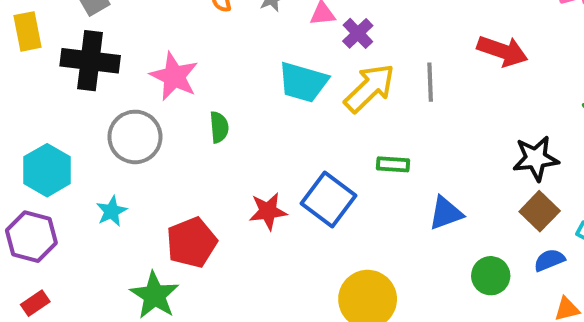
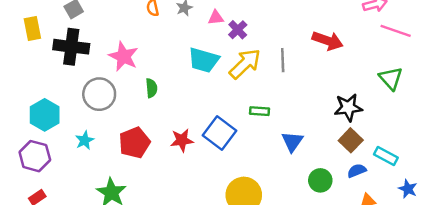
blue triangle: (446, 213) -> (292, 141), turned -35
red pentagon: (192, 242) -> (134, 143), moved

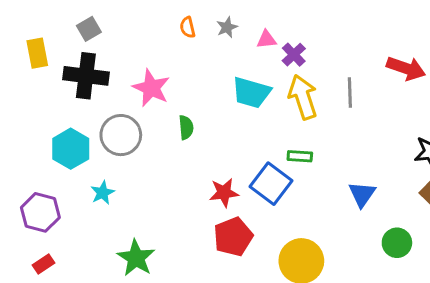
yellow arrow: (245, 64) -> (303, 97), turned -64
green rectangle: (260, 111) -> (300, 156), moved
cyan hexagon: (45, 115) -> (71, 149), moved
red pentagon: (134, 143) -> (233, 237), moved

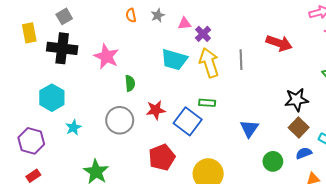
gray circle: (121, 135) -> (120, 120), moved
red star: (224, 193) -> (156, 110), moved

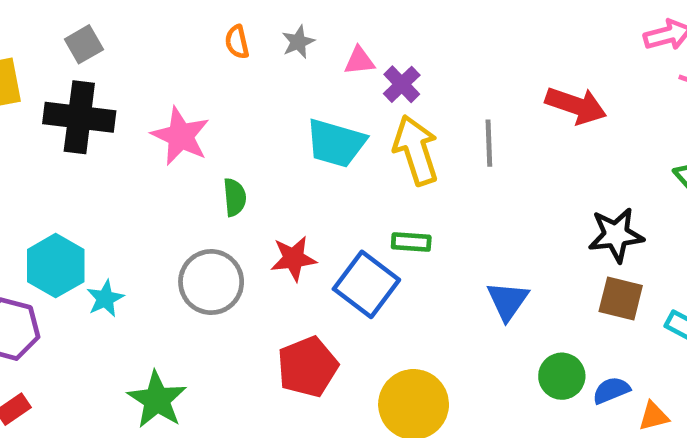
cyan hexagon: (52, 98) -> (56, 266), moved
brown square: (299, 127) -> (621, 298), turned -30
blue semicircle: (304, 153) -> (611, 390), moved

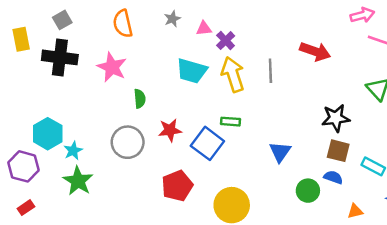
orange semicircle: (237, 42) -> (123, 24), moved, size x1.6
blue semicircle: (611, 390) -> (333, 177), moved, turned 42
green star: (157, 400) -> (78, 181), moved

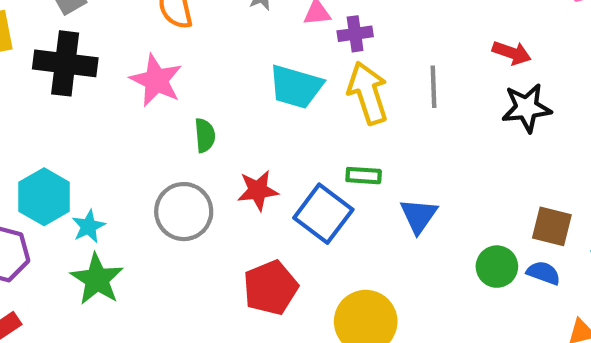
purple cross: (226, 41) -> (355, 34), turned 36
red arrow: (315, 51) -> (512, 53), size x0.7
black star: (336, 118) -> (527, 108), moved
blue triangle: (280, 152) -> (419, 216), moved
green circle: (308, 191) -> (497, 267), moved

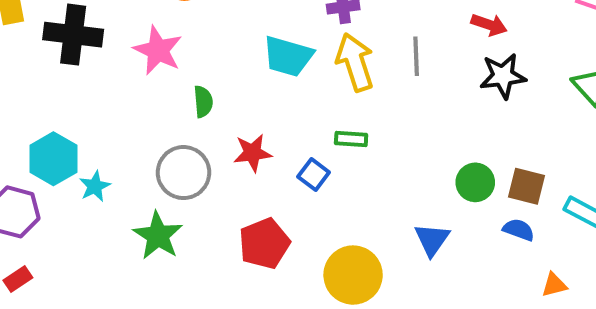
blue square: (323, 214) -> (314, 174), size x0.6
blue triangle: (419, 216) -> (432, 240), moved
green circle: (497, 267) -> (475, 182), moved
green star: (97, 279) -> (158, 236), moved

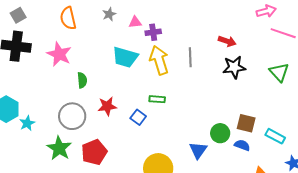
green circle: (475, 182) -> (220, 133), moved
red pentagon: (264, 243) -> (94, 152), moved

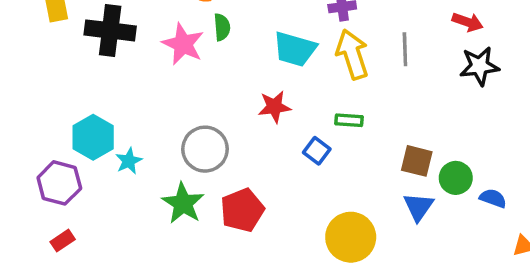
green semicircle: (82, 80) -> (222, 27), moved
red star: (107, 106) -> (274, 107), moved
brown square: (246, 123) -> (417, 161), moved

